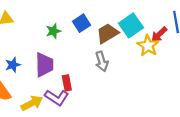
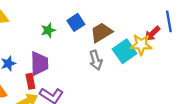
cyan square: (131, 25) -> (125, 51), moved
yellow star: (148, 46) -> (141, 45), turned -30
red rectangle: (67, 83) -> (30, 81), moved

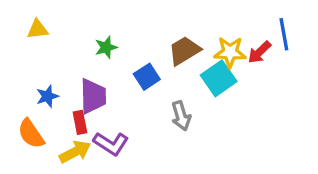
blue square: (76, 22) -> (147, 77), moved
yellow star: (141, 45) -> (230, 52), moved
gray arrow: (96, 60) -> (181, 116), moved

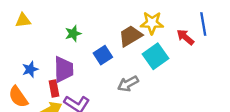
yellow star: (230, 52) -> (152, 23), moved
red arrow: (259, 52) -> (185, 37), turned 84
gray arrow: (181, 116) -> (128, 84), turned 78

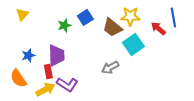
yellow triangle: (23, 20) -> (22, 14), turned -40
brown trapezoid: (130, 36) -> (112, 27), turned -110
blue square: (103, 55) -> (85, 17), moved

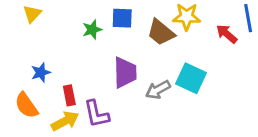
blue square: (85, 17) -> (122, 18), turned 35
cyan square: (133, 44) -> (191, 78), moved, turned -30
purple trapezoid: (56, 55) -> (125, 72), moved
purple L-shape: (67, 84) -> (96, 114), turned 45

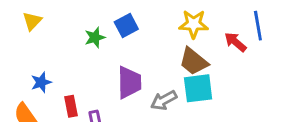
blue square: (122, 18) -> (126, 26), turned -30
brown trapezoid: (161, 32) -> (194, 61), moved
cyan square: (191, 78) -> (198, 88), turned -32

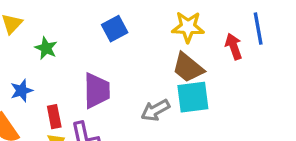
green star: (95, 37) -> (46, 48), moved, turned -30
red arrow: (235, 42) -> (234, 47), turned 30
purple trapezoid: (129, 82) -> (97, 91), moved

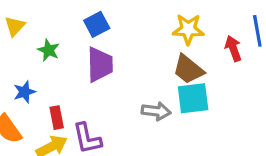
blue square: (115, 29) -> (97, 24), moved
purple trapezoid: (97, 91) -> (100, 65), moved
gray arrow: (155, 110) -> (156, 111), turned -144

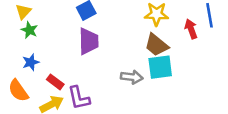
green star: (49, 50) -> (29, 30), moved
red rectangle: (57, 118) -> (55, 82), turned -42

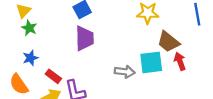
red arrow: (191, 29) -> (180, 61), moved
brown trapezoid: (156, 45) -> (168, 42), moved

